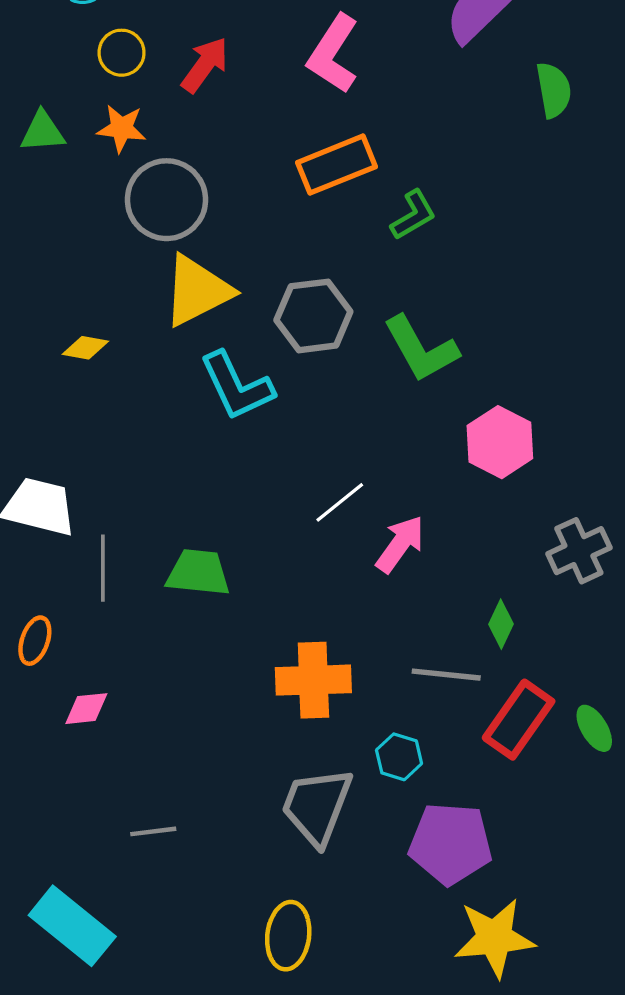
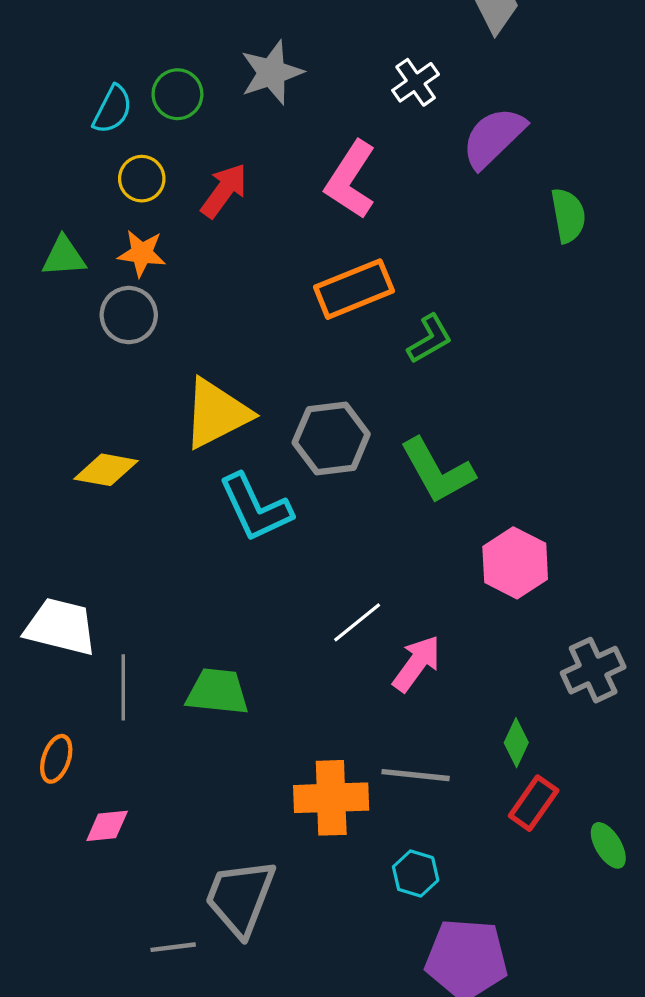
gray circle: (166, 200) -> (129, 315), moved, size x0.7
yellow diamond: (85, 348) -> (106, 470), size x1.4
gray line: (446, 675) -> (416, 775), moved
red rectangle: (519, 720) -> (534, 803), moved, size x0.7
gray trapezoid: (317, 806) -> (240, 897), moved

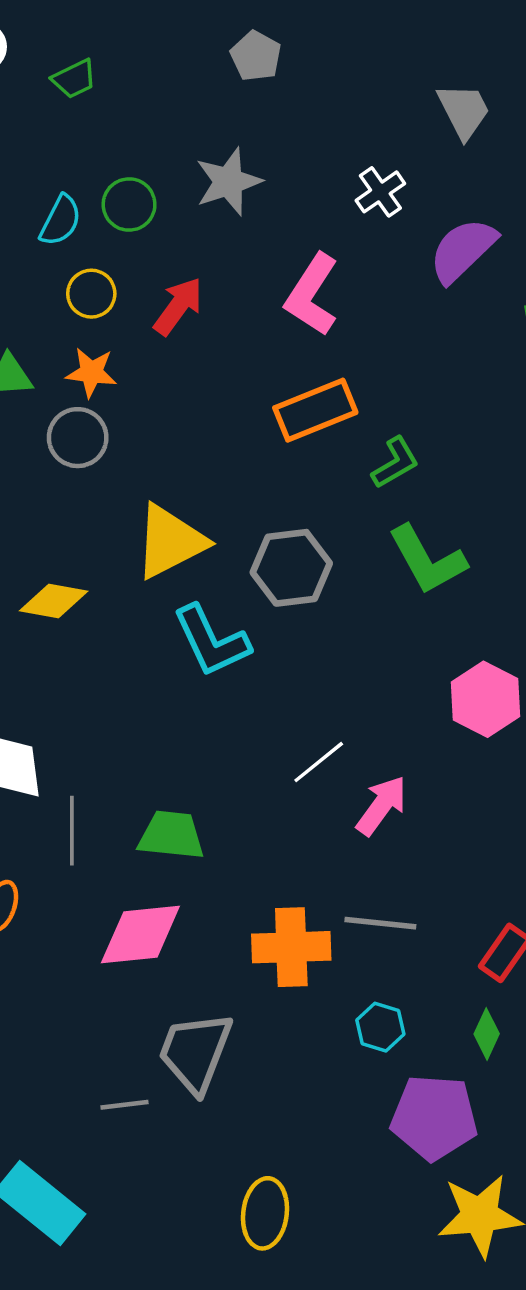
green L-shape: (437, 471) -> (427, 560), moved
green diamond: (516, 743) -> (487, 1034), moved
pink diamond: (107, 826) -> (140, 935), moved, size x1.8

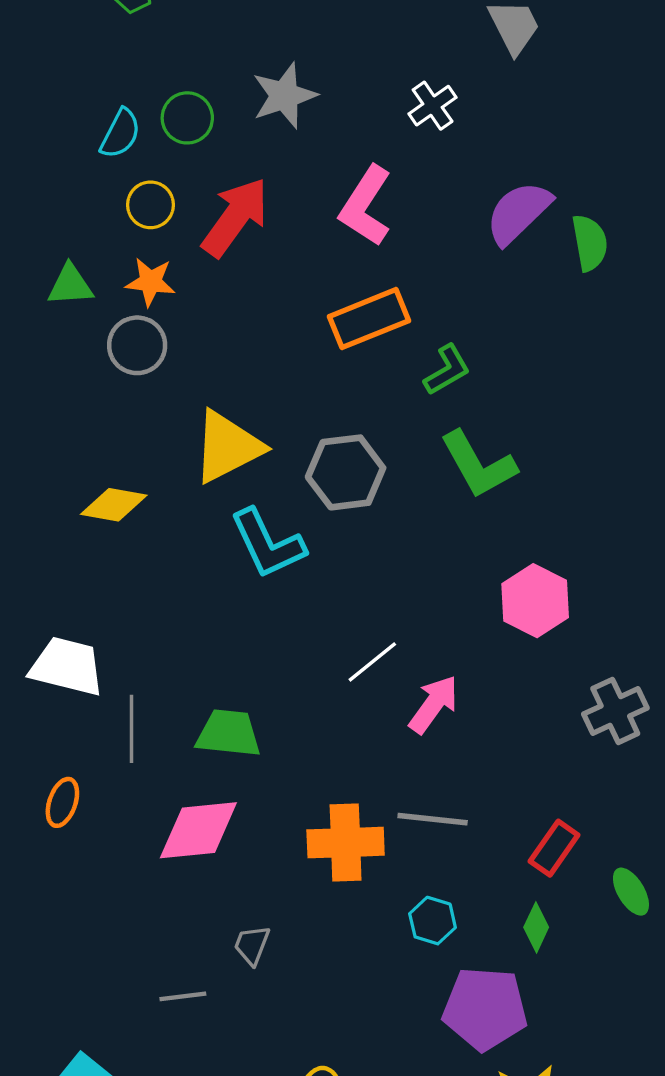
purple semicircle: (463, 250) -> (518, 213), moved
red arrow: (178, 306) -> (235, 217), size x1.4
gray trapezoid: (195, 1052) -> (252, 945), size x0.5

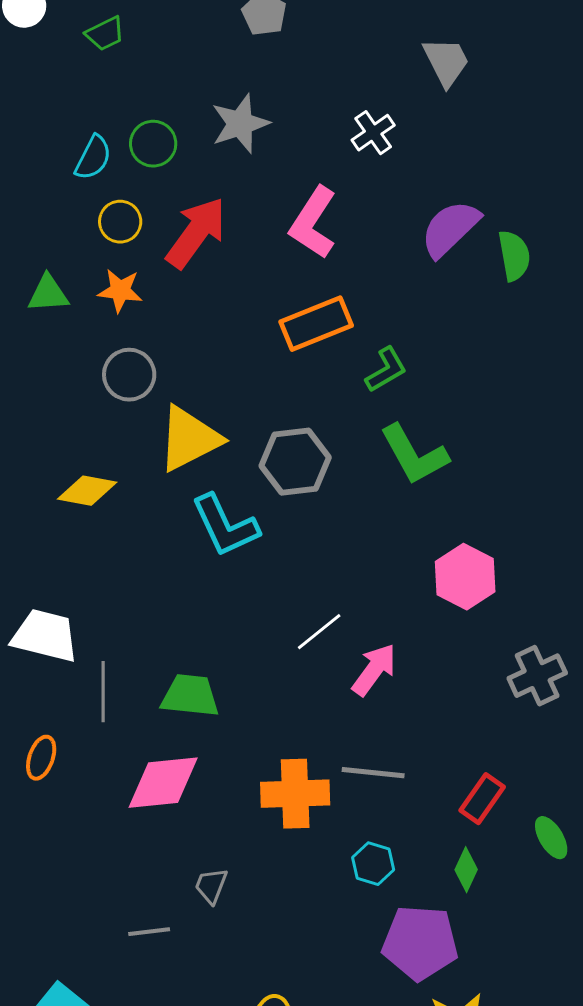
gray circle: (137, 345) -> (129, 375), moved

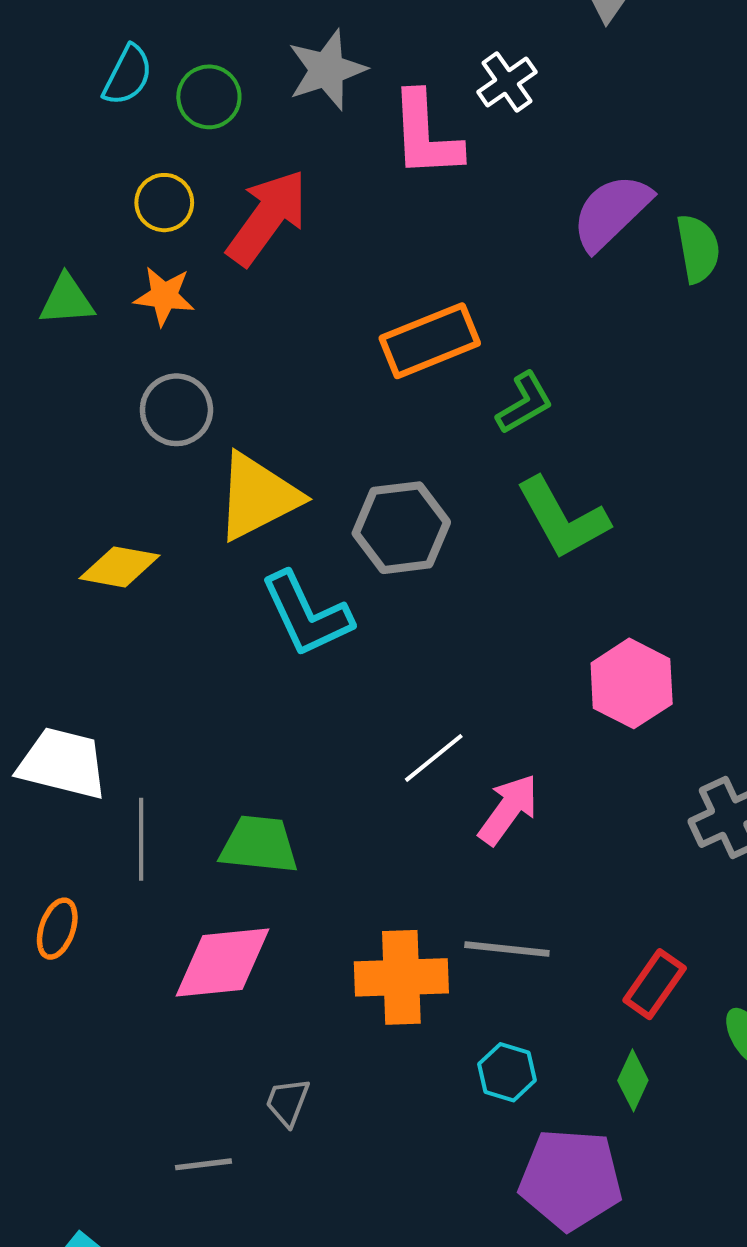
cyan semicircle: (93, 158) -> (128, 75), moved
pink L-shape: (313, 223) -> (426, 135), moved, turned -36

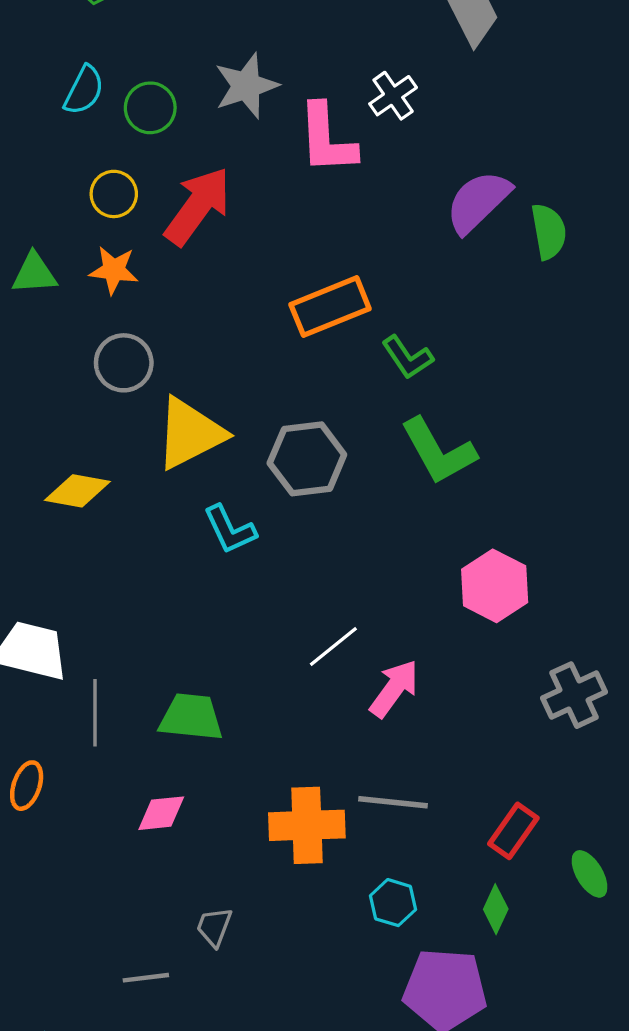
green L-shape: (525, 403) -> (407, 357), turned 86
cyan L-shape: (306, 614) -> (230, 530), size x0.7
pink diamond: (222, 962) -> (161, 813), size x0.6

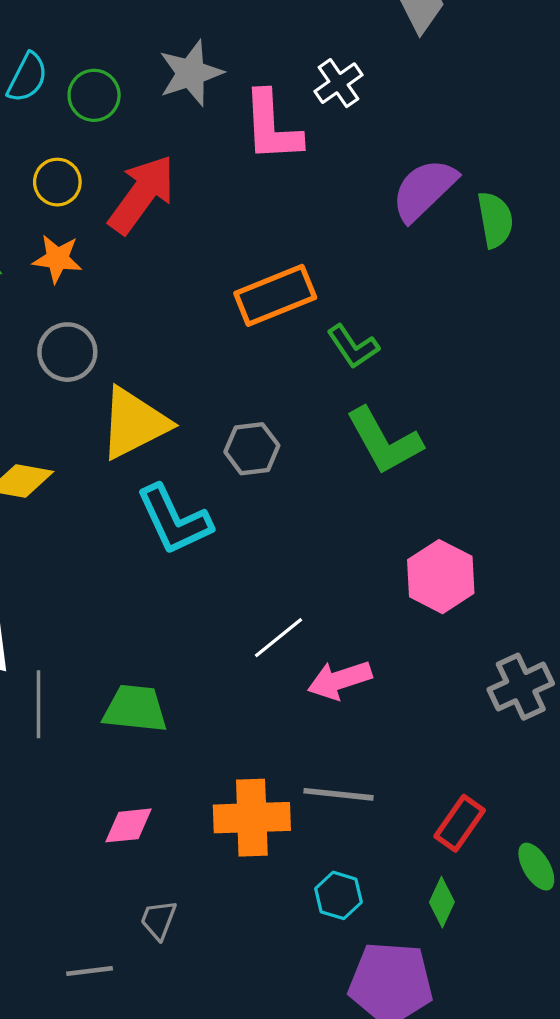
gray hexagon: (307, 459) -> (252, 449), size x0.7
cyan L-shape: (230, 530) -> (174, 520), size x1.4
pink arrow: (394, 688) -> (340, 680), turned -144
pink diamond: (161, 813) -> (128, 825), moved

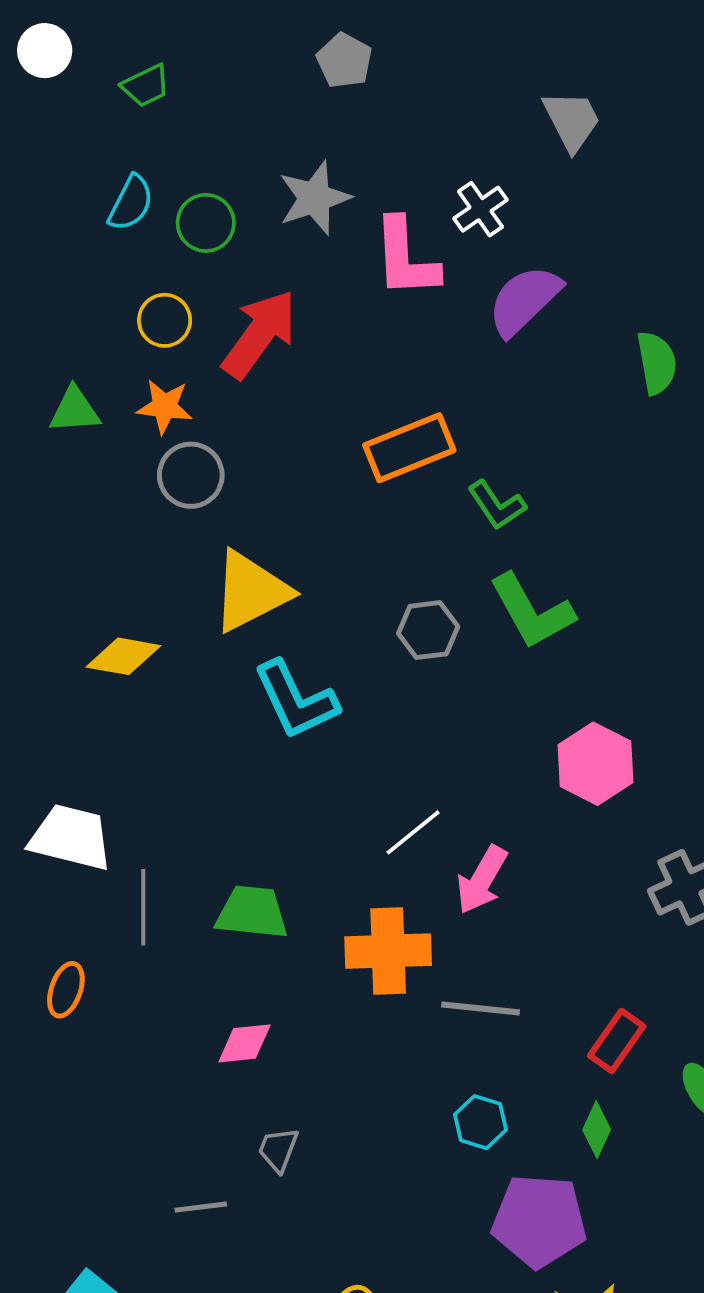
purple semicircle: (424, 190) -> (524, 300), moved
gray circle: (67, 352) -> (191, 475), moved
gray hexagon: (252, 449) -> (428, 630), moved
pink arrow: (340, 680) -> (482, 880), turned -42
orange cross: (252, 818) -> (388, 951), moved

